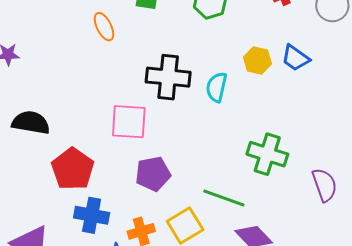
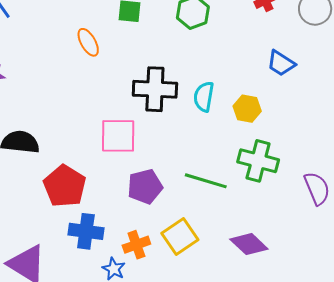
yellow hexagon: (257, 60) -> (247, 109), moved
green line: (224, 198) -> (206, 181), moved

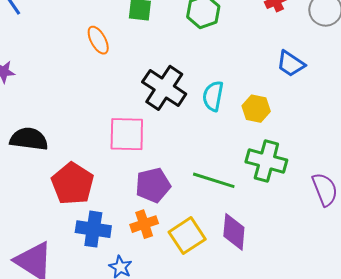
black cross: (155, 89) -> (164, 88), turned 30
purple diamond: (249, 244) -> (234, 232), moved, turned 51
orange cross: (136, 245) -> (144, 224), moved

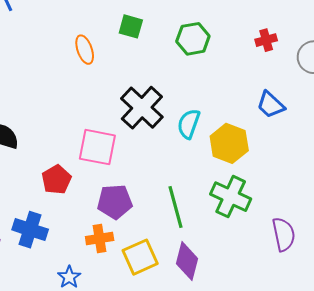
yellow hexagon: (256, 109) -> (229, 143), size x1.4
green line: (214, 180) -> (176, 207), turned 48
red pentagon: (73, 184) -> (56, 180), moved, size x0.7
blue cross: (93, 229) -> (30, 230), moved

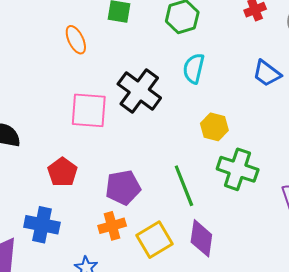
cyan semicircle: (189, 124) -> (194, 68), moved
yellow hexagon: (229, 143) -> (214, 127), moved, size x0.7
pink square: (97, 147) -> (89, 110), moved

